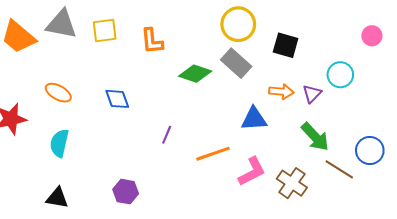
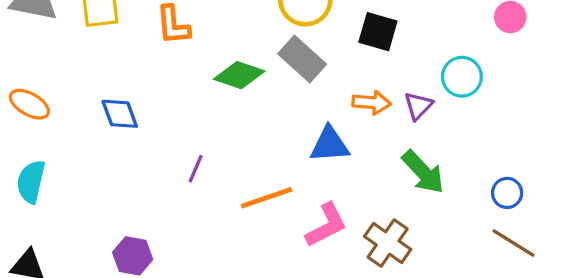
blue circle: (370, 150) -> (507, 193), size x0.7
brown line: (339, 169) -> (514, 243), moved

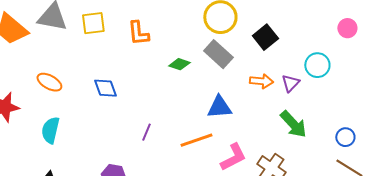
black square: (378, 32) -> (265, 37), turned 35
green diamond: (239, 75) -> (179, 64), size x0.7
blue triangle: (330, 145) -> (219, 107), moved
purple line: (196, 169) -> (146, 132), moved

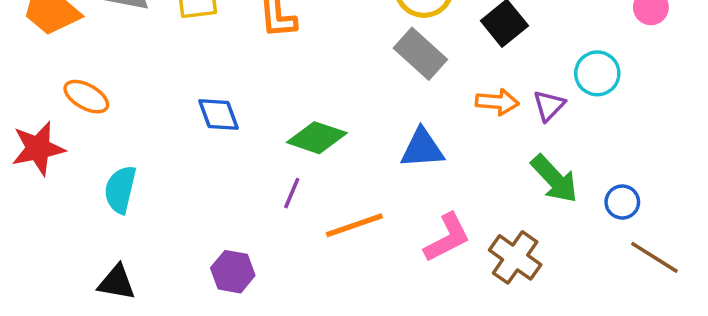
green diamond: (179, 64) -> (317, 138), moved, size x1.5
orange ellipse: (49, 82) -> (86, 97), moved
blue circle: (345, 137) -> (622, 202), moved
orange line: (196, 140) -> (354, 225), moved

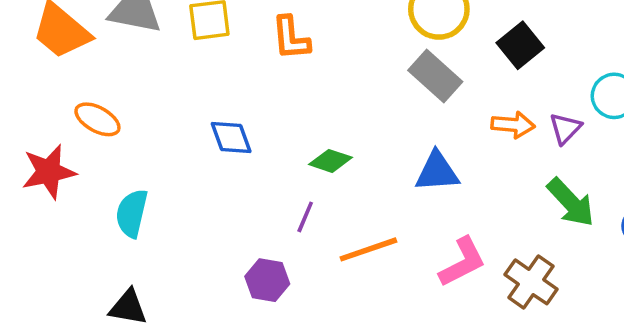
green diamond: (317, 138) -> (330, 161), size x0.7
purple hexagon: (233, 272) -> (267, 280), moved

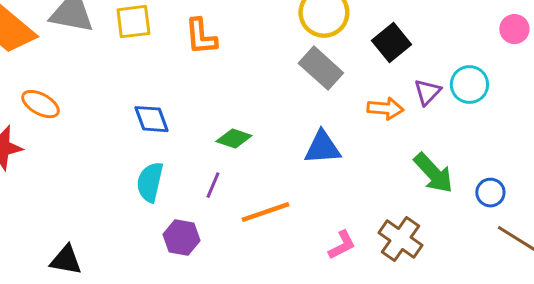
purple triangle: (565, 128) -> (427, 92), moved
cyan semicircle: (132, 213) -> (150, 182), moved
pink L-shape: (462, 262) -> (342, 245), moved, size x0.7

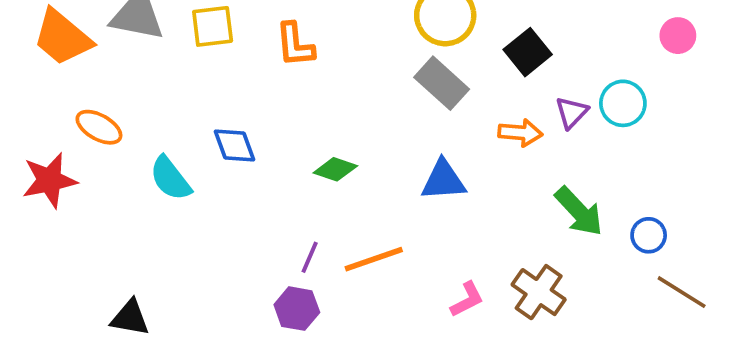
cyan semicircle: (150, 182) -> (170, 178), moved, turned -51
purple line: (213, 185) -> (310, 257), moved
purple hexagon: (181, 238) -> (297, 309), moved

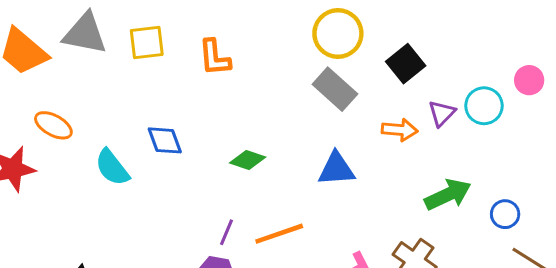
pink circle: (678, 36) -> (529, 80), moved
green arrow: (579, 211) -> (448, 195), turned -72

